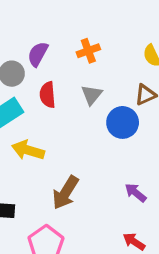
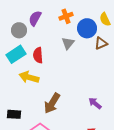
red semicircle: (48, 95) -> (38, 55), moved
blue circle: (123, 122) -> (87, 28), moved

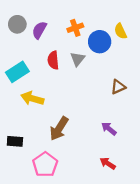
gray circle: (19, 30) -> (17, 24), moved
brown triangle: (101, 43) -> (118, 87), moved
red semicircle: (38, 55) -> (53, 60), moved

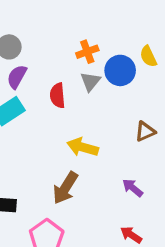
purple semicircle: (39, 30) -> (17, 77), moved
gray triangle: (78, 59) -> (90, 81), moved
yellow arrow: (32, 98) -> (83, 147), moved

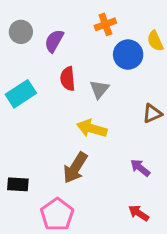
orange cross: (87, 52) -> (105, 24), moved
purple semicircle: (17, 77) -> (54, 41), moved
gray triangle: (90, 81) -> (99, 89), moved

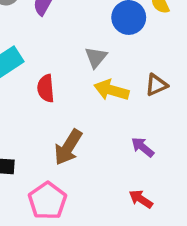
red semicircle: (68, 79) -> (46, 88), moved
yellow arrow: (92, 129) -> (111, 90), moved

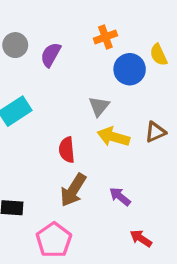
red semicircle: (46, 88) -> (67, 150), moved
purple arrow: (143, 147) -> (120, 196), moved

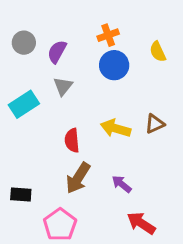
blue circle: (130, 69) -> (114, 65), moved
gray triangle: (99, 106) -> (63, 86), moved
red arrow: (141, 238) -> (141, 223), size x1.4

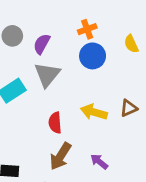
gray triangle: (63, 86) -> (47, 75), size x1.5

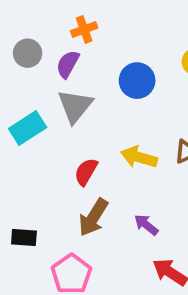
orange cross: (87, 29) -> (84, 29), moved
red semicircle: (55, 123) -> (86, 172), turned 35

